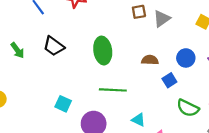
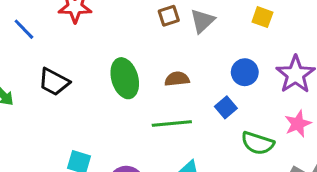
brown semicircle: (150, 60) -> (177, 79), moved
green line: (113, 90) -> (172, 123), moved

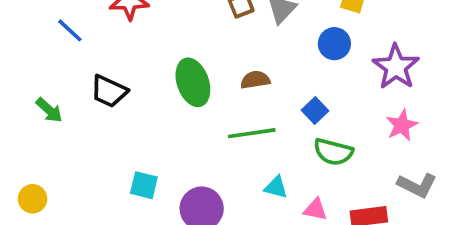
blue circle: (245, 72) -> (334, 44), moved
green semicircle: (258, 143) -> (333, 152), moved

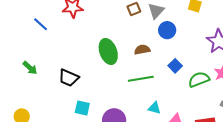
blue circle: (334, 44) -> (167, 30), moved
black trapezoid: (109, 91) -> (69, 78), moved
green semicircle: (333, 152) -> (199, 79), moved, turned 145

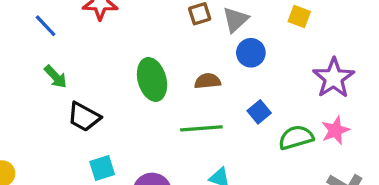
green arrow: (30, 68) -> (56, 77), moved
cyan square: (82, 108) -> (102, 168), turned -35

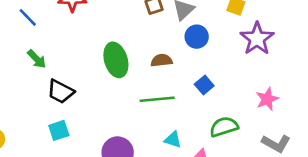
purple star: (334, 78) -> (257, 39), moved
green semicircle: (296, 137) -> (224, 127), moved
cyan square: (102, 168) -> (59, 130), moved

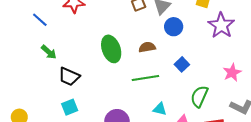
green semicircle: (224, 127) -> (199, 96), turned -45

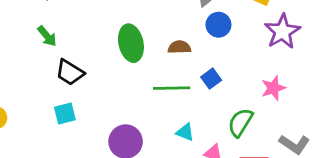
blue square: (182, 64) -> (211, 79), moved
pink star: (232, 72) -> (273, 88), moved

